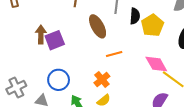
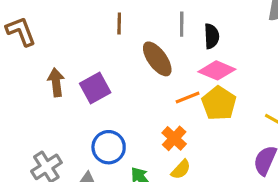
yellow pentagon: (152, 25) -> (219, 103), moved
brown arrow: (41, 34) -> (56, 82), moved
pink diamond: (156, 64) -> (217, 70), moved, turned -30

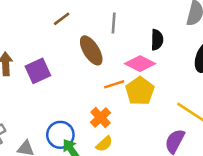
brown line: (119, 24) -> (62, 19), turned 48
black semicircle: (212, 36) -> (157, 40), moved
blue circle: (109, 147) -> (60, 135), moved

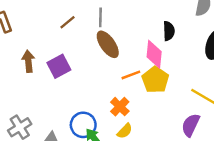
brown line: (62, 19) -> (67, 22), moved
gray line: (114, 23) -> (100, 17), moved
pink diamond: (140, 64) -> (154, 54), turned 72

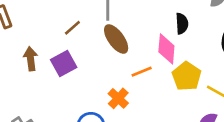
brown line: (67, 22) -> (72, 28), moved
yellow pentagon: (155, 80) -> (187, 76), moved
orange cross: (120, 107) -> (118, 98), moved

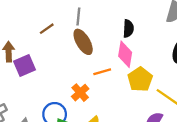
black semicircle: (182, 24) -> (128, 29), moved
purple square: (64, 63) -> (25, 65), moved

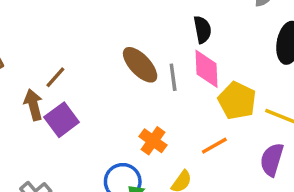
gray line: (78, 17) -> (173, 77), moved
brown line: (47, 29) -> (55, 77), moved
orange line: (102, 72) -> (214, 146), moved

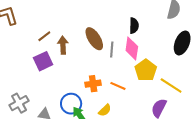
brown arrow: (33, 105) -> (63, 45), moved
orange cross: (153, 141) -> (93, 84), turned 35
orange line: (214, 146) -> (118, 86), moved, turned 42

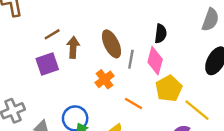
orange cross: (93, 84) -> (105, 79), moved, turned -35

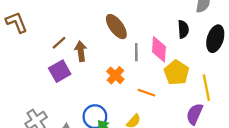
black semicircle: (161, 34) -> (183, 29), moved
brown ellipse: (111, 44) -> (116, 27), moved
yellow line: (197, 110) -> (206, 88), turned 50

